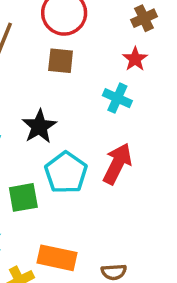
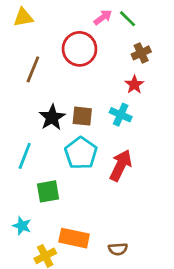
brown square: (61, 61) -> (82, 116), moved
black star: (39, 126) -> (52, 117), moved
cyan pentagon: (66, 173) -> (81, 153), moved

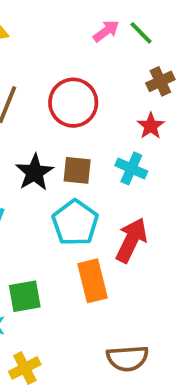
red circle: (80, 49) -> (73, 103), moved
green square: (48, 191) -> (25, 296), moved
orange rectangle: (74, 238) -> (93, 281), moved, turned 64
brown semicircle: (118, 249) -> (127, 358), size x1.5

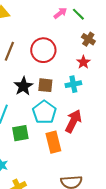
brown cross: (160, 81) -> (88, 39), turned -32
cyan cross: (131, 168) -> (73, 84), turned -35
green square: (25, 296) -> (20, 133), moved

